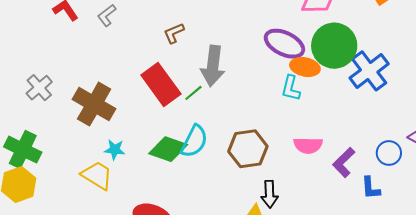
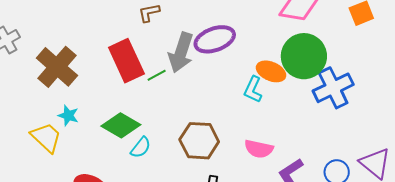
purple ellipse: (284, 44) -> (215, 39), moved, turned -57
cyan semicircle: (194, 141) -> (141, 147), moved, size x0.7

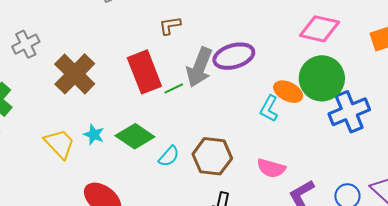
cyan star: (68, 116) -> (94, 135), moved
cyan semicircle: (141, 147) -> (169, 156), moved

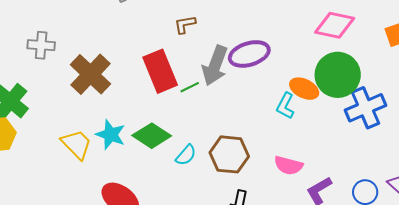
gray cross: (26, 44) -> (41, 45), turned 32
cyan star: (94, 135) -> (111, 135), size x1.4

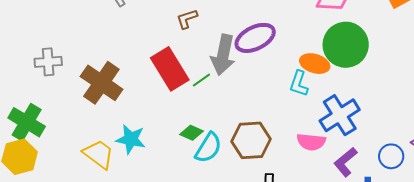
blue cross: (366, 108) -> (340, 115), moved
green diamond: (152, 136) -> (191, 133), moved, size x0.6
cyan semicircle: (186, 155) -> (208, 148), size x1.4

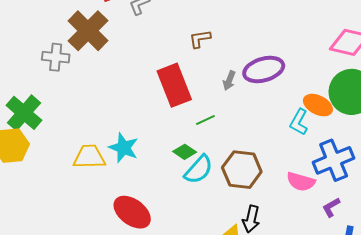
gray arrow: (223, 55) -> (229, 81), size x0.5
green line: (201, 80) -> (205, 120), moved
brown cross: (101, 83) -> (88, 31), moved
yellow trapezoid: (99, 154) -> (89, 157), turned -48
purple L-shape: (345, 162) -> (331, 207), size x0.7

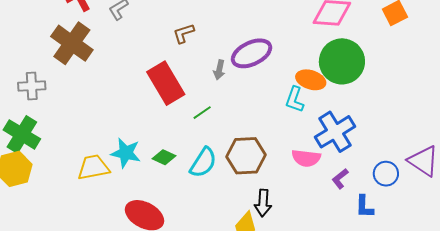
gray cross: (56, 57) -> (32, 86), moved
green diamond: (185, 152) -> (164, 157), moved

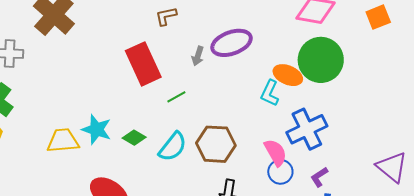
pink semicircle: (306, 158) -> (276, 153), turned -132
blue circle: (386, 174) -> (280, 172), moved
purple L-shape: (340, 179) -> (319, 177), moved

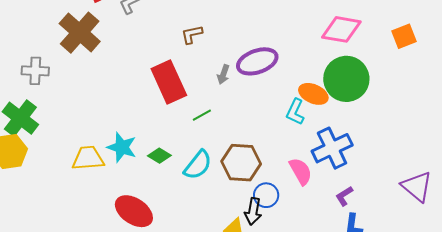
blue circle: (280, 172) -> (266, 195), moved

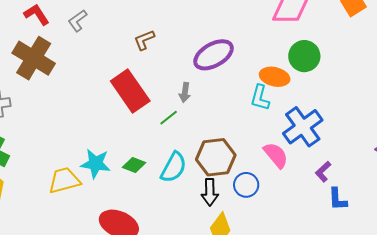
gray arrow: (223, 74) -> (185, 92), moved
green circle: (346, 79) -> (304, 56), size x0.7
black arrow: (253, 211) -> (210, 192), moved

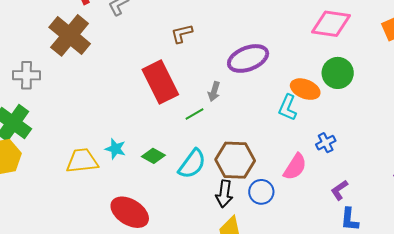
blue cross: (303, 127) -> (326, 143), size x0.5
pink semicircle: (276, 155) -> (295, 167), turned 64
cyan star: (96, 164) -> (115, 149), size x0.7

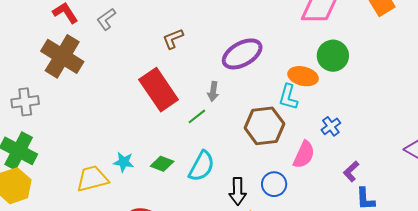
brown hexagon: (235, 160) -> (264, 126), moved

